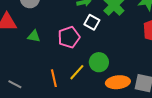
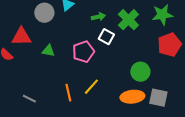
green circle: (99, 62) -> (140, 72), moved

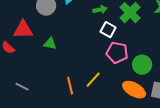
pink pentagon: (83, 52) -> (117, 53), moved, turned 30
orange ellipse: (132, 97) -> (134, 90), turned 35
gray line: (29, 99) -> (22, 87), moved

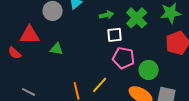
white square: (108, 30) -> (115, 35), turned -35

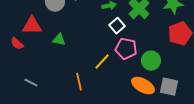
white square: (115, 35) -> (117, 26), turned -35
yellow line: (100, 85) -> (102, 62), moved

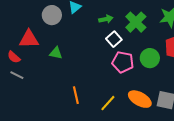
green circle: (151, 61) -> (150, 58), moved
yellow line: (102, 62) -> (108, 103), moved
gray line: (31, 83) -> (17, 75), moved

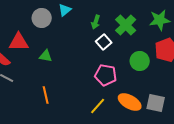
green arrow: (106, 19) -> (96, 22), turned 120
pink pentagon: (123, 62) -> (106, 75), moved
orange line: (76, 95) -> (46, 95), moved

